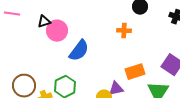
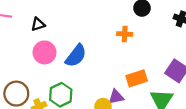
pink circle: (57, 31) -> (44, 52), moved

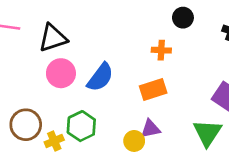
black triangle: (38, 24) -> (53, 38), size x1.6
orange rectangle: (137, 78) -> (153, 89), moved

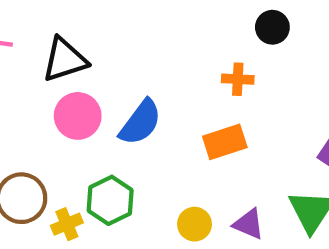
purple triangle: (150, 129) -> (249, 224), moved, turned 35

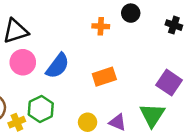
orange cross: (238, 79) -> (101, 26), moved

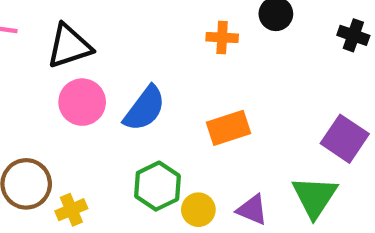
green hexagon: (41, 109) -> (157, 186), moved

